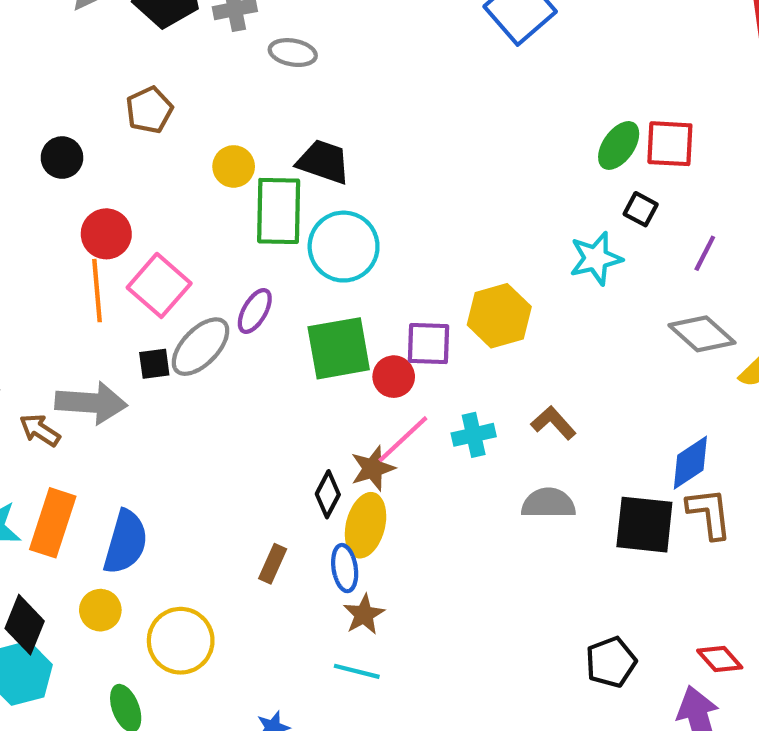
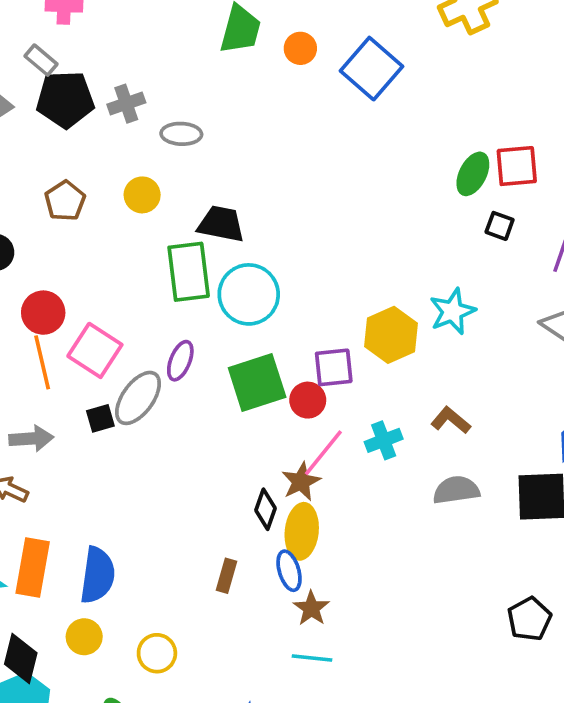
yellow circle: (234, 166) -> (142, 195), moved
cyan star: (596, 258) -> (452, 311), moved
gray arrow: (91, 403) -> (31, 439), moved, size x0.7
yellow circle: (181, 641) -> (157, 653), size x0.7

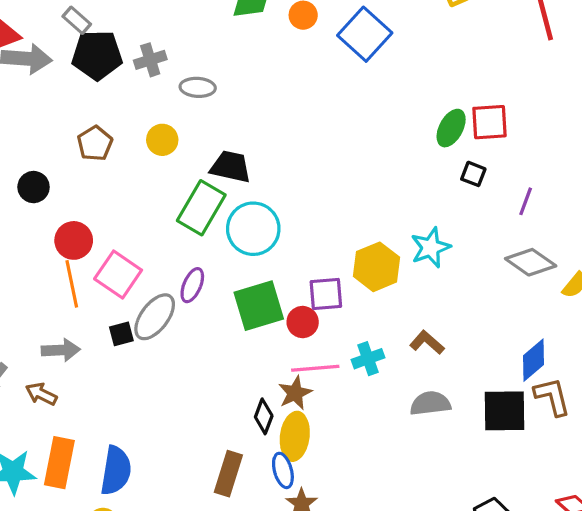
green rectangle: (189, 272) -> (201, 208), turned 36
pink line: (323, 453) -> (315, 368), turned 45
brown rectangle: (227, 576) -> (228, 474), size x1.5

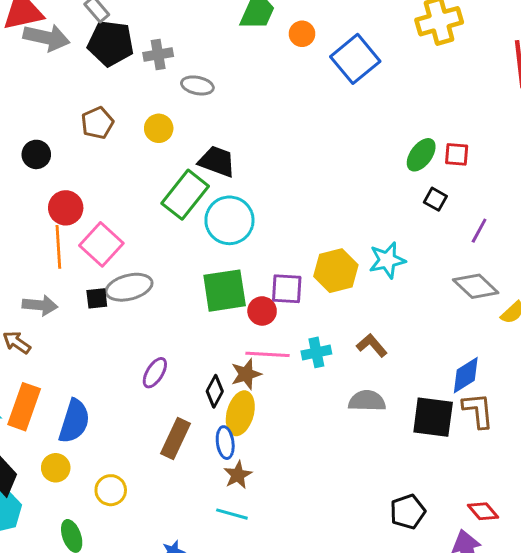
red square: (489, 122) -> (457, 154), size x0.7
purple ellipse: (192, 285) -> (155, 373), moved
gray ellipse: (155, 317) -> (129, 287), turned 30

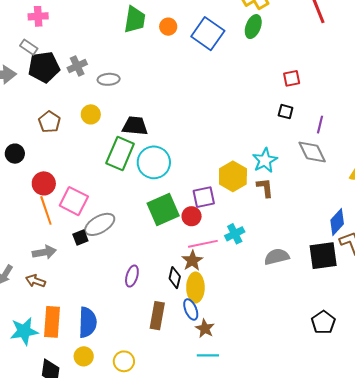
green ellipse: (421, 155) -> (253, 27), moved
gray diamond: (476, 286) -> (312, 152), moved, turned 36
brown L-shape: (372, 345) -> (265, 188), moved, turned 50

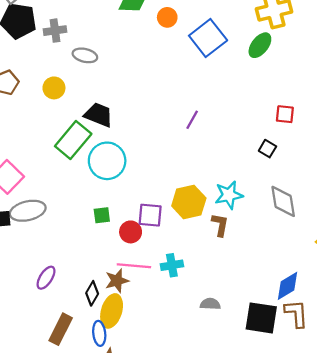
purple line: (320, 125) -> (192, 120), moved
green square: (163, 210) -> (102, 215), size x0.5
gray semicircle: (277, 257) -> (210, 304), size x0.7

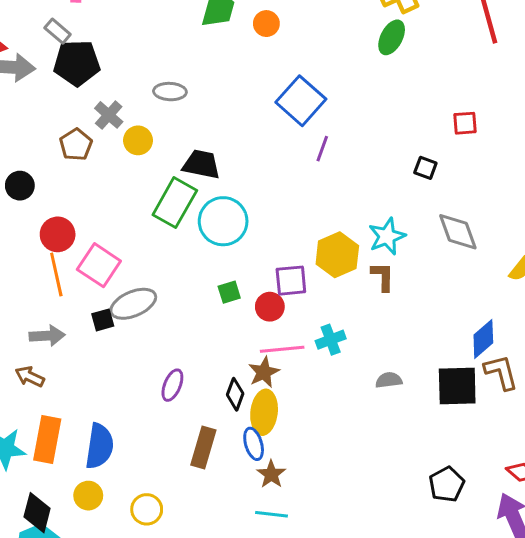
gray cross: (55, 31) -> (109, 115), moved, turned -30
blue square: (208, 38) -> (301, 101), moved
red square: (285, 114) -> (465, 123), moved

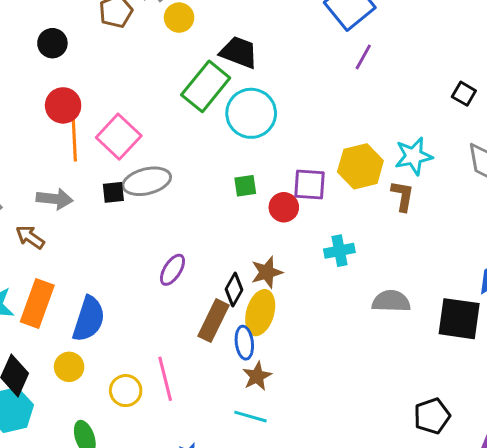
red circle: (58, 234) -> (63, 105), moved
pink line: (282, 349) -> (165, 379), moved, turned 72
gray semicircle: (389, 380) -> (391, 301), size x1.4
brown rectangle: (203, 448) -> (213, 321), moved

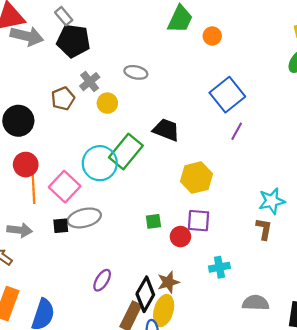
black circle: (52, 43) -> (18, 121), size x1.5
black trapezoid: (239, 52) -> (166, 130), moved
cyan circle: (251, 113) -> (100, 163), moved
yellow hexagon: (360, 166) -> (196, 178), moved
black diamond: (234, 290) -> (145, 294), size x1.5

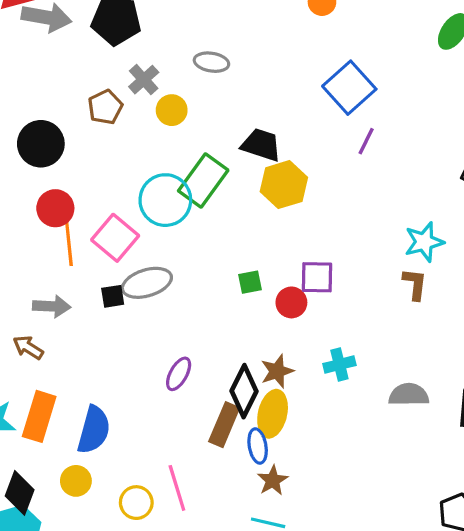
yellow hexagon: (196, 178) -> (284, 185), moved
cyan cross: (219, 267) -> (339, 364), moved

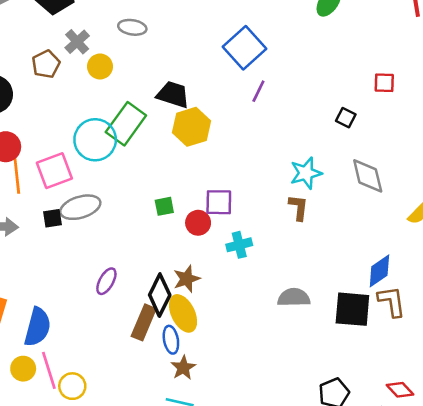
pink square: (115, 238) -> (54, 171), turned 30
cyan cross: (339, 364) -> (239, 245), moved
yellow ellipse: (273, 414) -> (183, 313), turned -39
pink line: (177, 488) -> (49, 370), moved

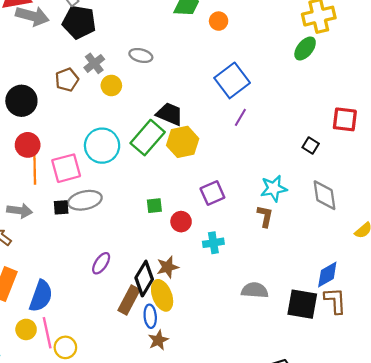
red square: (384, 83) -> (345, 119), size x1.4
green rectangle: (126, 124) -> (148, 138), moved
purple square: (219, 202) -> (212, 193), moved, turned -30

